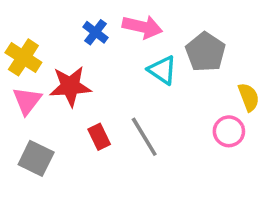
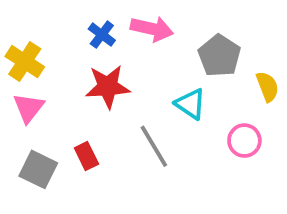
cyan triangle: (162, 70) -> (190, 104), moved
red star: (70, 86) -> (108, 87), moved
yellow semicircle: (249, 97) -> (268, 87), moved
red rectangle: (99, 137) -> (86, 156), moved

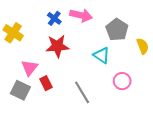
pink triangle: (29, 108) -> (30, 68), moved
pink circle: (244, 141) -> (122, 81), moved
gray line: (154, 146) -> (82, 92), moved

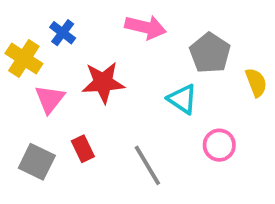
blue cross: (54, 18) -> (63, 33), moved
pink triangle: (30, 68) -> (50, 99), moved

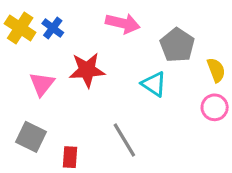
yellow cross: (24, 59) -> (20, 28), moved
pink circle: (219, 145) -> (215, 107), moved
red rectangle: (83, 149) -> (70, 157), moved, turned 30

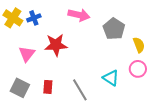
blue cross: (53, 28) -> (34, 18), turned 32
cyan triangle: (154, 84) -> (111, 78), moved
red rectangle: (70, 157) -> (48, 87), moved

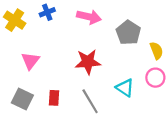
blue cross: (34, 18) -> (47, 12), moved
red star: (56, 45) -> (88, 62), moved

